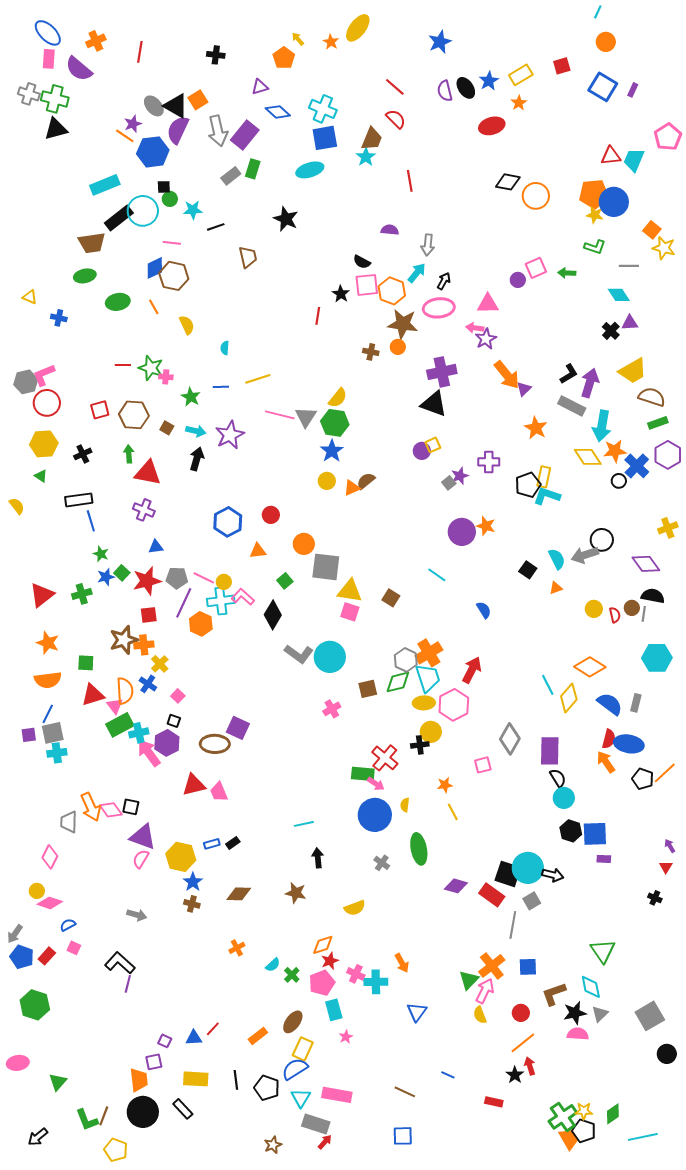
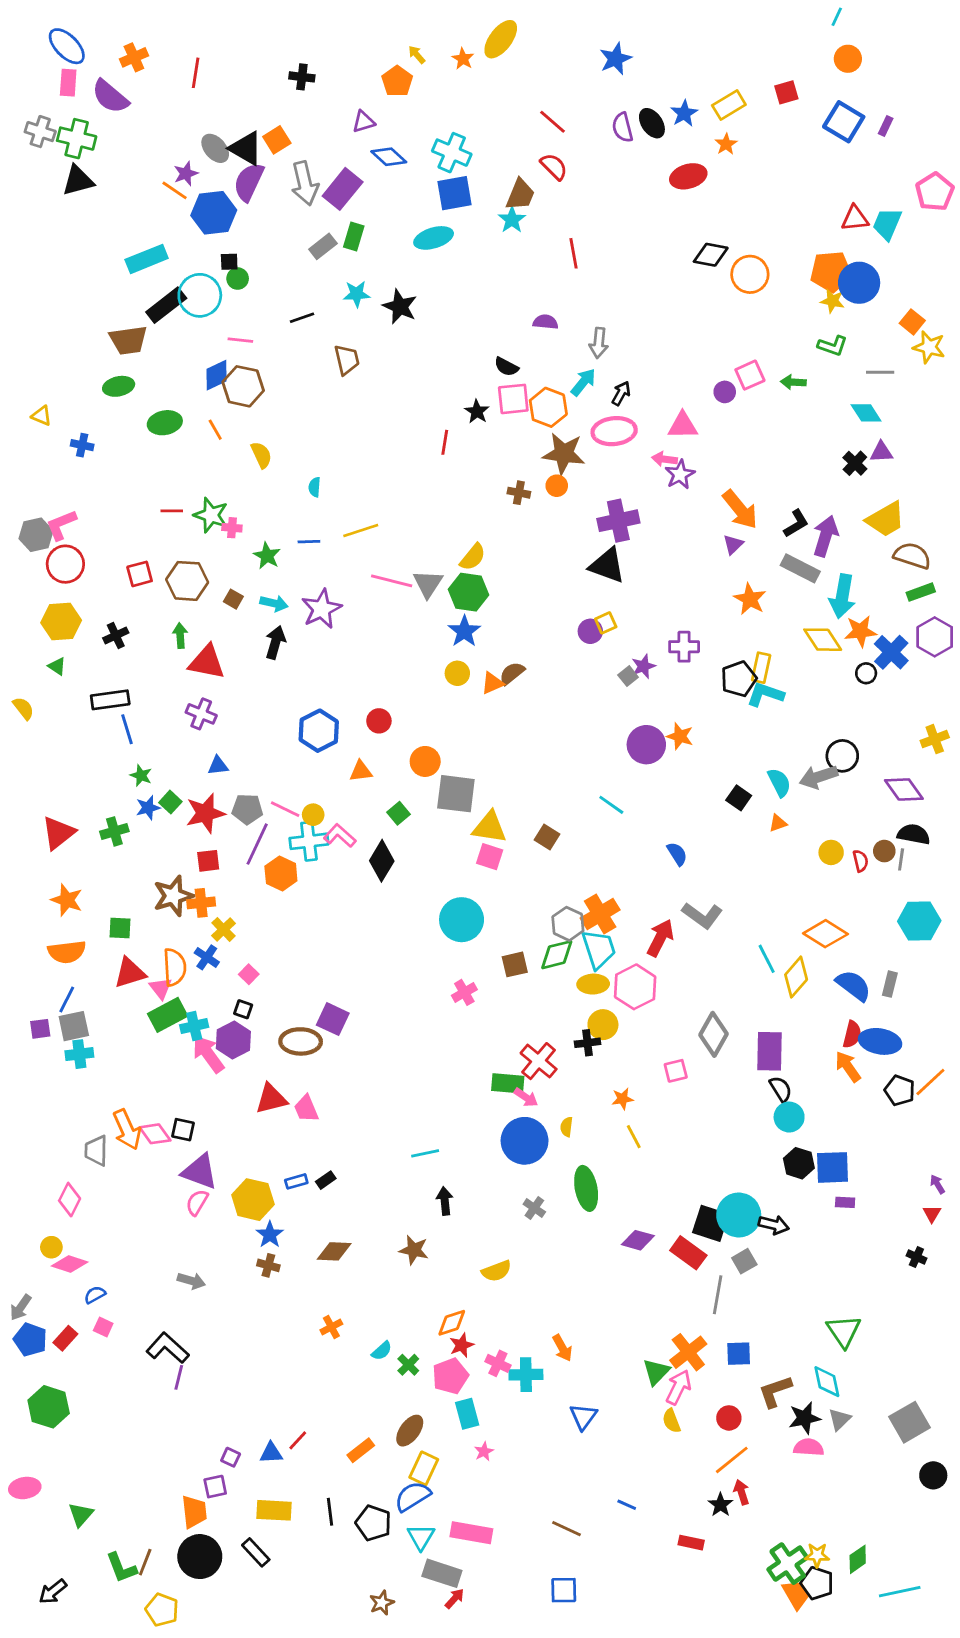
cyan star: (193, 210) -> (357, 294), moved
orange arrow: (507, 375) -> (740, 510), moved
gray L-shape: (299, 654) -> (702, 915), moved

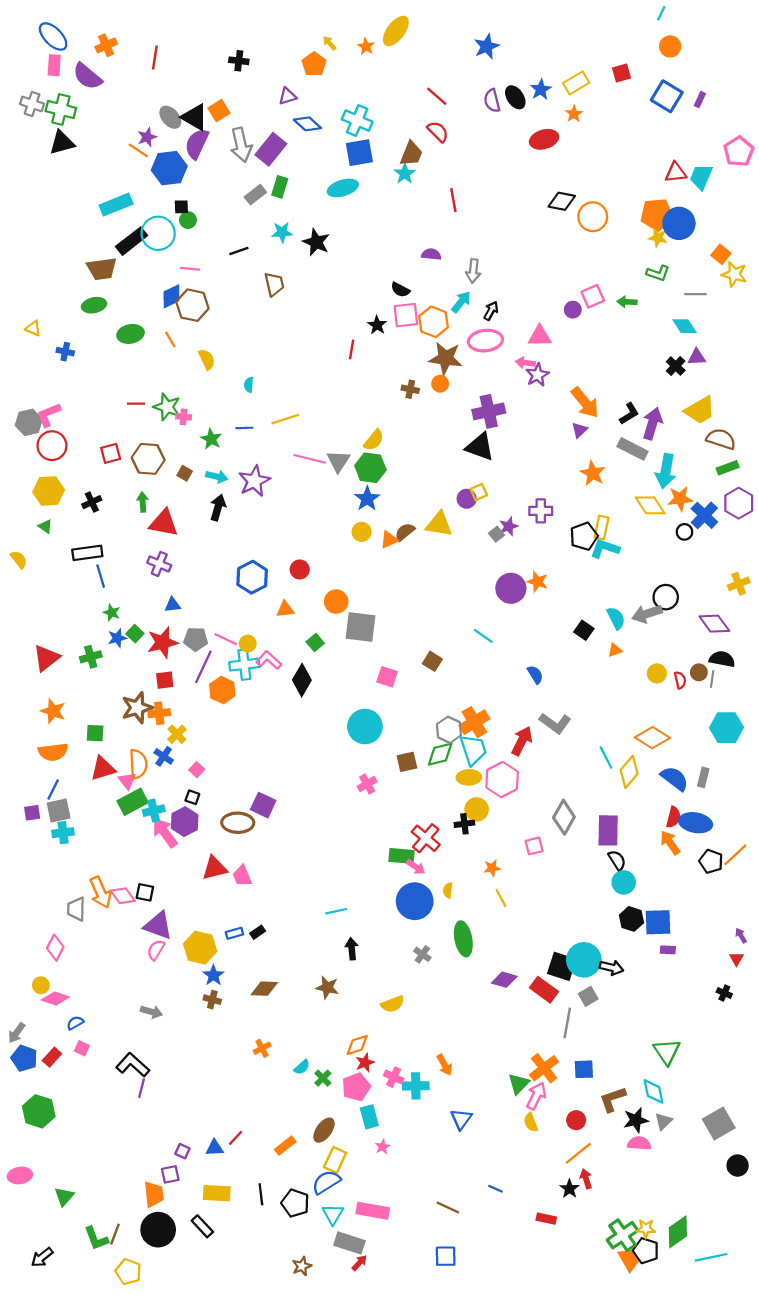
yellow triangle: (490, 827) -> (439, 524), moved
green diamond: (858, 1559) -> (678, 1232), size x1.4

